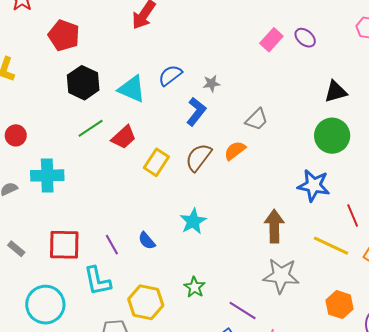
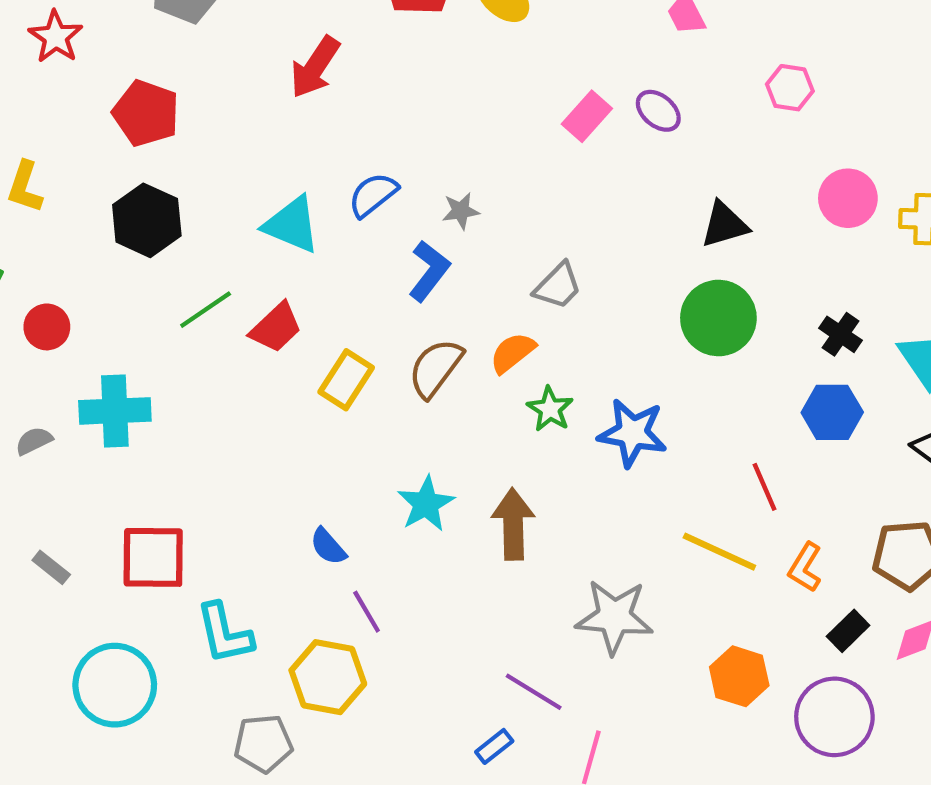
black hexagon: (83, 83) -> (147, 220), moved
blue star: (314, 185) -> (632, 433), moved
brown arrow: (274, 226) -> (513, 524), moved
purple line: (112, 245) -> (367, 612), moved
green star: (194, 287) -> (550, 409), moved

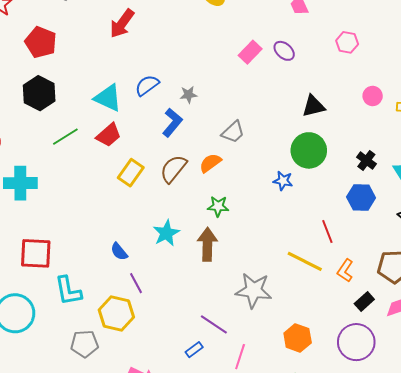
pink circle: (848, 198) -> (373, 96), size x0.7
red trapezoid: (276, 328) -> (109, 135), moved
green star: (550, 409) -> (218, 206), moved, turned -30
blue star: (632, 433) -> (283, 181), moved, size x0.6
orange hexagon: (739, 676) -> (298, 338), moved

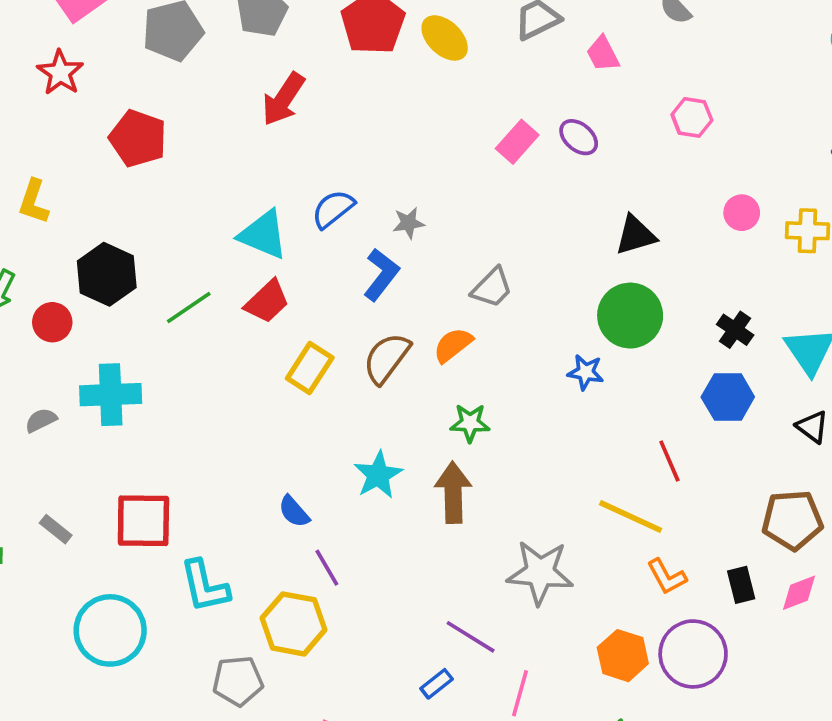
black hexagon: (39, 93) -> (107, 274), moved
orange L-shape: (345, 270) -> (667, 577), moved, turned -60
black rectangle: (364, 302) -> (741, 585), turned -60
purple circle: (356, 342) -> (693, 654), moved

